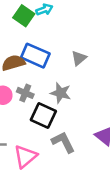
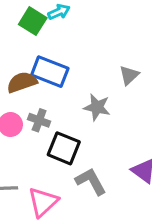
gray triangle: (79, 58) -> (129, 75), moved
gray star: (61, 93) -> (97, 107), moved

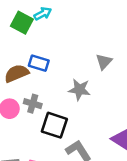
blue rectangle: (50, 72) -> (39, 63), size x0.7

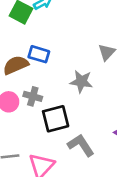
black square: (54, 125) -> (56, 119), turned -32

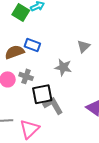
gray L-shape: (81, 145) -> (53, 105), moved

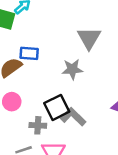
gray triangle: (84, 46) -> (89, 38), size x1.5
gray cross: (26, 76) -> (38, 125), moved

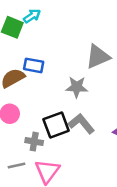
gray triangle: (89, 38) -> (98, 57), turned 30
gray L-shape: (73, 117) -> (81, 124), moved

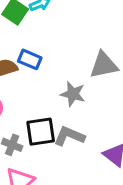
gray L-shape: (81, 124) -> (69, 136), turned -40

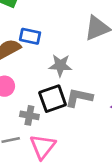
gray star: (73, 94) -> (60, 65), moved

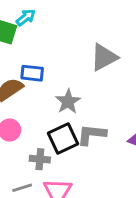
gray star: (60, 65) -> (68, 101), turned -30

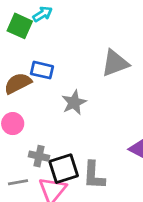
gray L-shape: (92, 134) -> (94, 175), moved, turned -100
black square: (63, 138) -> (64, 169), moved

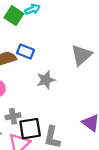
gray triangle: (115, 63) -> (81, 55), turned -30
gray cross: (39, 156) -> (13, 116), turned -32

